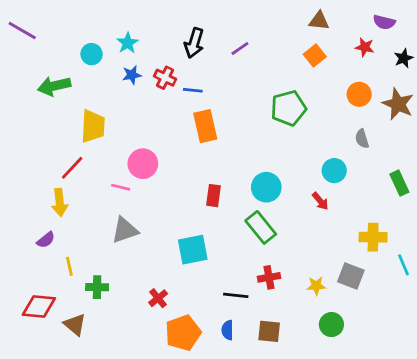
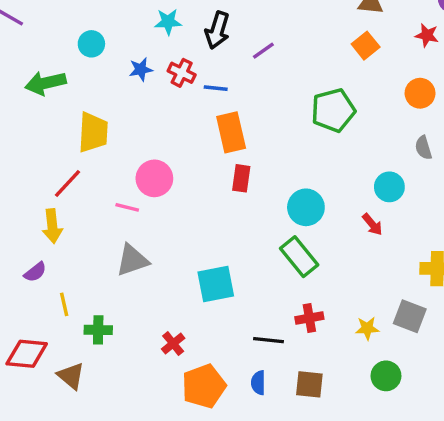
cyan star: (128, 43) -> (168, 22), moved, turned 30
purple line: (240, 49) -> (263, 51), moved
red rectangle: (214, 196) -> (241, 178), moved

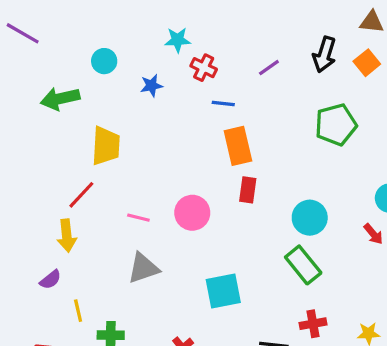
black arrow: (217, 30) -> (324, 55), moved
red cross: (182, 73) -> (204, 68), moved
pink circle: (154, 178) -> (192, 213), moved

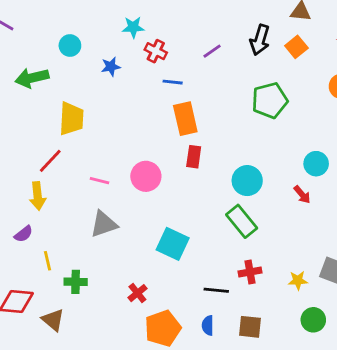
cyan square: (223, 291) -> (173, 244), turned 36

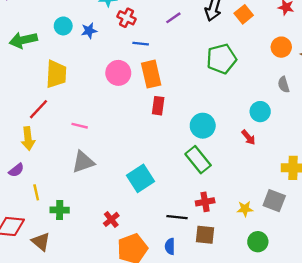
cyan circle: (70, 45) -> (63, 26), moved
pink circle: (146, 176) -> (118, 73), moved
cyan square: (173, 244) -> (141, 178), turned 32
brown square: (250, 327) -> (205, 235), moved

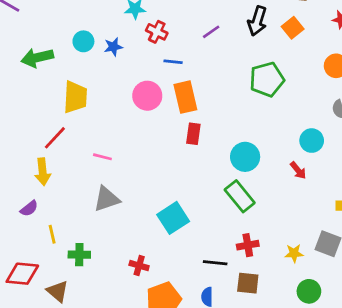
red cross: (111, 219) -> (139, 266), turned -35

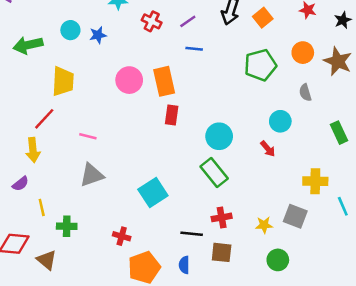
red cross: (157, 32) -> (152, 21), moved
blue line: (173, 62) -> (194, 49), moved
green pentagon: (267, 79) -> (260, 65), moved

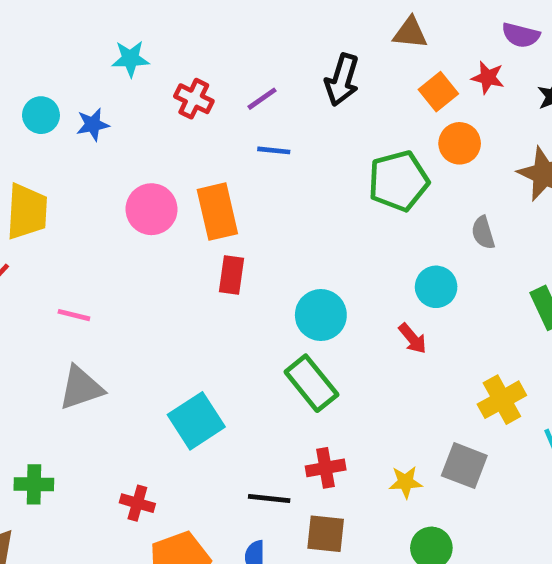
orange square: (263, 18) -> (438, 92), moved
orange circle: (303, 53) -> (460, 143), moved
yellow cross: (315, 181) -> (502, 400), turned -30

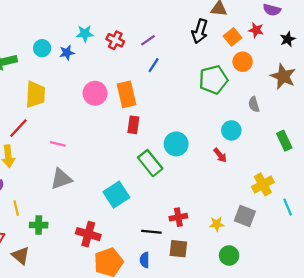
cyan star: (130, 59) -> (85, 34), moved
black arrow: (342, 80) -> (200, 31), moved
blue line: (274, 150) -> (154, 65), turned -63
green rectangle: (311, 383) -> (150, 163), moved
red cross: (137, 503) -> (88, 234), size x1.5

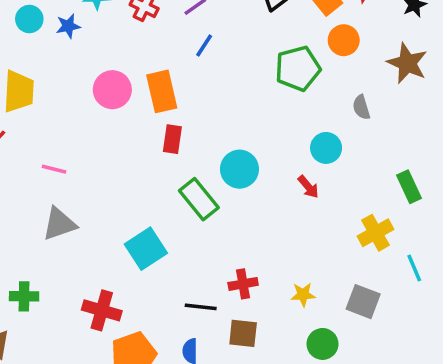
green rectangle: (284, 141) -> (409, 187), moved
gray square: (245, 216) -> (363, 302), moved

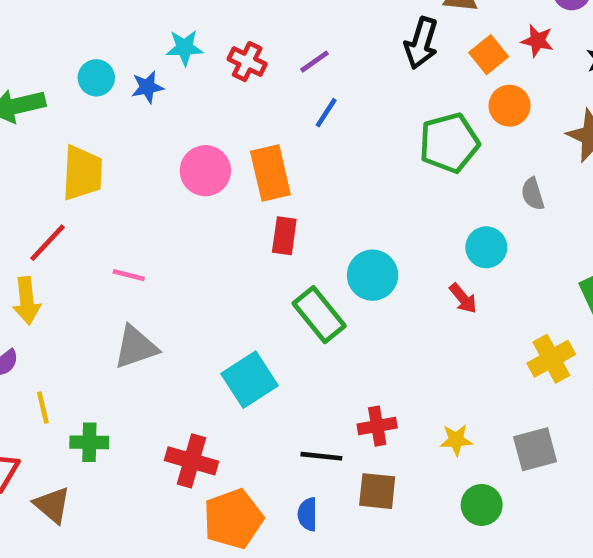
gray square: (363, 302) -> (535, 449), turned -36

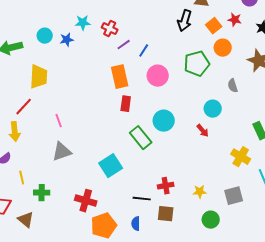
purple line: (314, 62) -> (124, 45), moved
pink circle: (205, 171) -> (158, 76), moved
pink line: (129, 275) -> (59, 121), turned 56
yellow cross: (551, 359) -> (241, 157), turned -30

